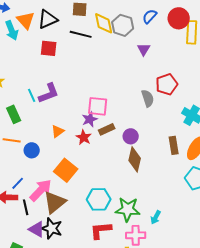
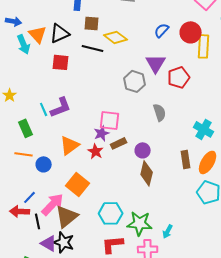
yellow diamond: (104, 23) -> (116, 37), turned -40
gray hexagon: (123, 25) -> (135, 81), moved
purple triangle: (144, 49) -> (156, 63), size x1.5
red pentagon: (167, 84) -> (179, 77), moved
orange triangle: (58, 131) -> (70, 145), size x1.5

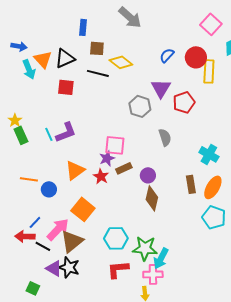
green rectangle: (26, 128) -> (21, 135), moved
black line: (38, 221) -> (43, 246), turned -49
cyan arrow: (168, 231) -> (161, 258), moved, size x1.5

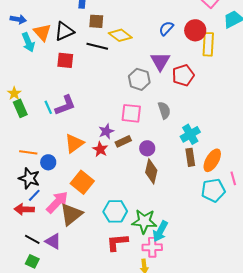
pink square: (115, 145) -> (131, 113), moved
cyan cross: (209, 154) -> (190, 134), moved, turned 30
cyan pentagon: (214, 217) -> (213, 190), turned -30
black line: (43, 246) -> (32, 239), moved
black star: (69, 267) -> (29, 178), moved

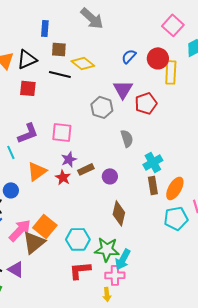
cyan line: (48, 107) -> (11, 152), moved
pink square: (131, 113) -> (62, 132), moved
brown diamond: (151, 171) -> (119, 213), moved
orange square: (82, 182) -> (45, 226), moved

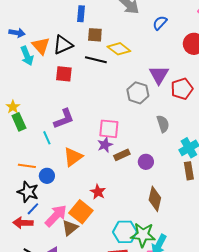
blue semicircle: (129, 56) -> (160, 23), moved
pink square: (62, 132) -> (109, 129), moved
red star: (63, 177) -> (98, 192), moved
cyan hexagon: (78, 239) -> (125, 232), moved
brown triangle: (34, 242) -> (70, 228), size x0.7

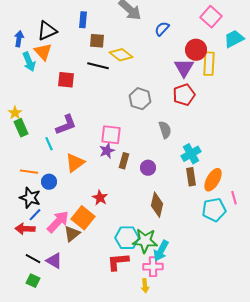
blue arrow: (17, 33) -> (19, 39), turned -91
black triangle: (63, 45) -> (47, 31), moved
purple triangle: (159, 75) -> (184, 68), moved
brown rectangle: (122, 155) -> (124, 161), turned -49

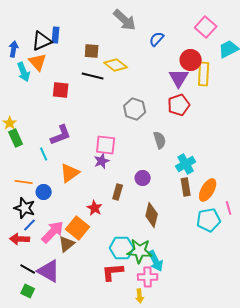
blue rectangle: (83, 20) -> (56, 35), moved
brown rectangle: (124, 161) -> (118, 192), moved
cyan arrow: (161, 251) -> (156, 261), turned -55
purple triangle: (54, 261) -> (49, 271), size x1.4

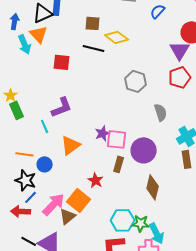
pink square: (106, 145) -> (117, 139), moved
purple circle: (143, 178) -> (144, 150), size x1.6
green star: (140, 251) -> (141, 223), size x0.7

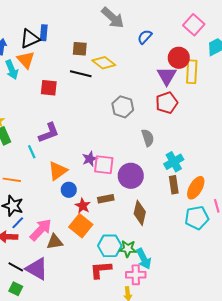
blue circle: (45, 164) -> (69, 190), moved
brown rectangle: (119, 164) -> (106, 199), moved, turned 63
orange square: (79, 200) -> (81, 226), moved
brown triangle: (68, 216) -> (55, 242), turned 30

